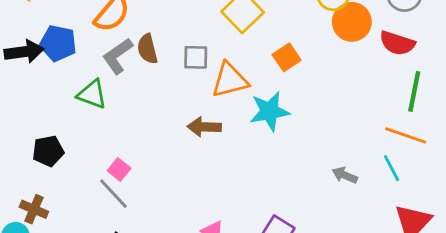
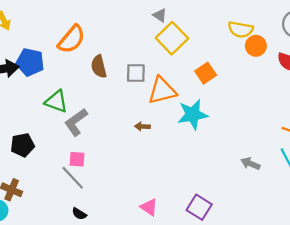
orange circle: (352, 22) -> (256, 46), size x0.7
gray L-shape: (118, 56) -> (76, 122), moved
brown arrow: (204, 127) -> (142, 127), size x0.6
pink square: (119, 169) -> (77, 159), turned -35

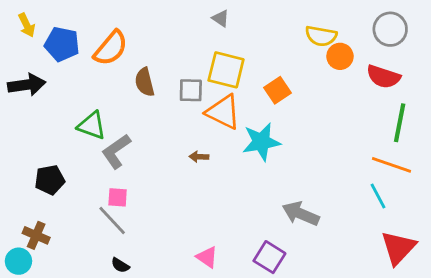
yellow square: (172, 38) -> (226, 70), moved, turned -32
blue pentagon: (30, 62) -> (62, 44), moved
orange triangle: (162, 91) -> (223, 112), turned 40
gray arrow: (250, 164) -> (301, 214), moved, size x1.5

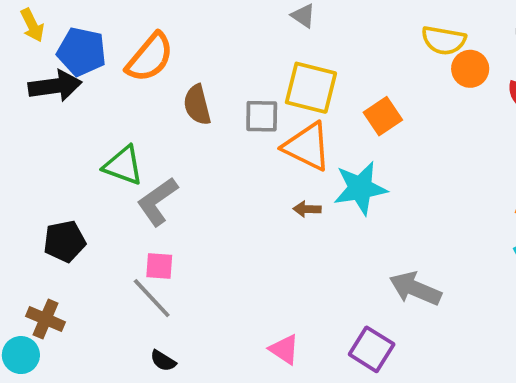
black arrow: (27, 85) -> (55, 86), moved
brown arrow: (199, 157) -> (307, 209), moved

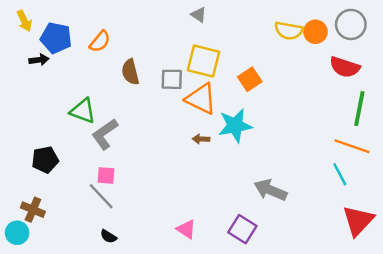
orange semicircle: (150, 57) -> (100, 42), size x0.7
orange circle: (470, 69) -> (315, 32), moved
black arrow: (55, 86) -> (39, 60), size x0.6

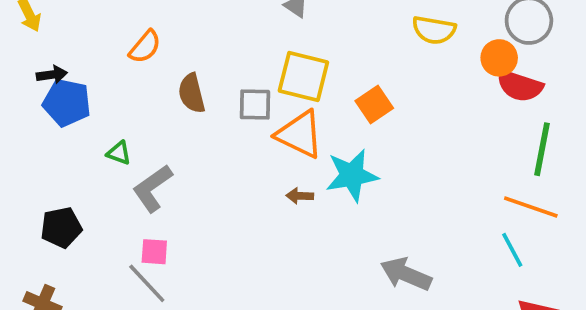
orange circle: (315, 32) -> (499, 58), moved
blue pentagon: (56, 38) -> (67, 103), moved
green triangle: (83, 111) -> (119, 153), size x0.6

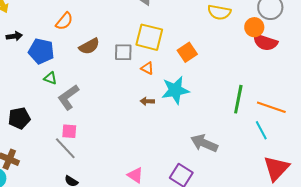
brown semicircle: (192, 93) -> (89, 46), turned -105
blue pentagon: (67, 103) -> (41, 51), moved
orange triangle: (300, 134) -> (147, 68), size x0.5
green line: (542, 149) -> (238, 99), moved

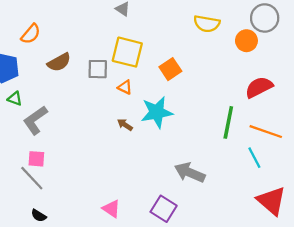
red semicircle: (265, 42) -> (259, 87), moved, turned 135
brown arrow: (147, 101) -> (125, 125), turned 32
red triangle: (276, 168) -> (271, 201), turned -32

